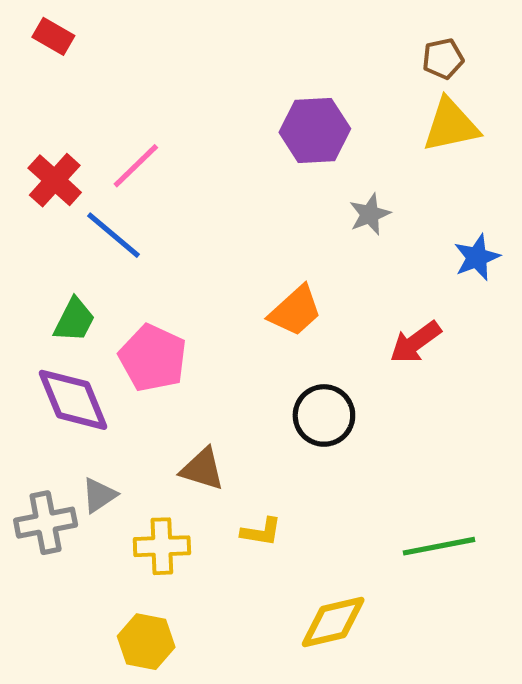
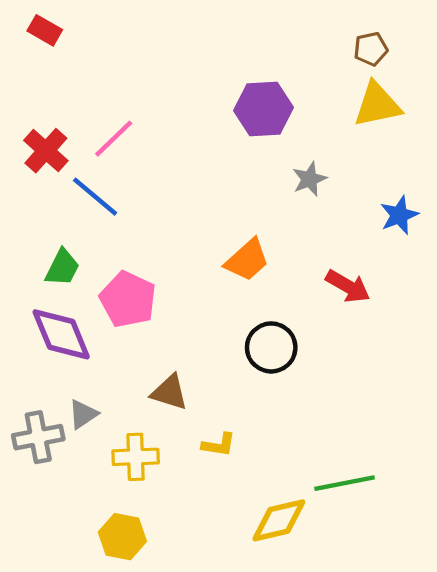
red arrow: (415, 342) -> (348, 286), turned -114
green line: (439, 546) -> (344, 483), moved

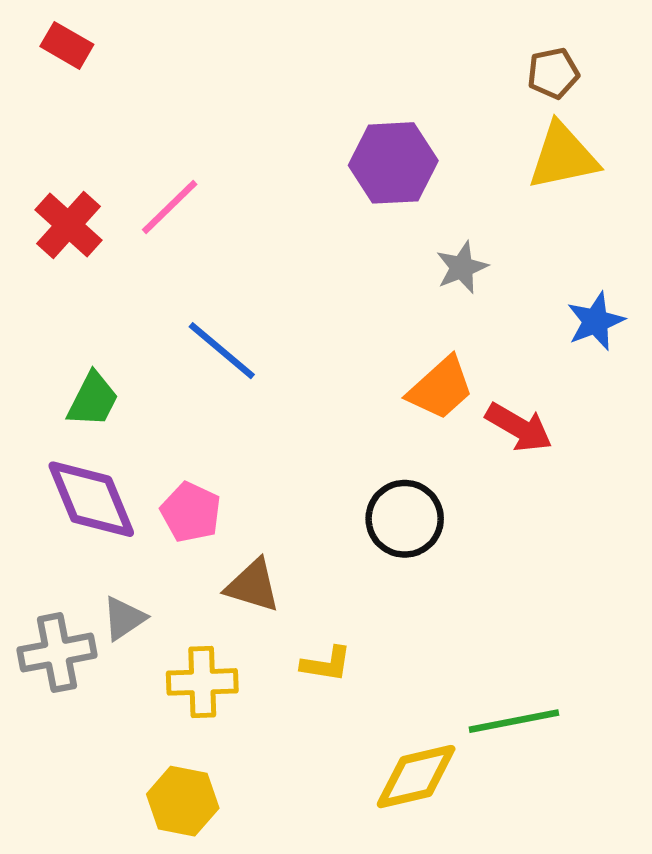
blue line: (95, 197) -> (222, 351), moved
orange trapezoid: (247, 260) -> (441, 388), moved
pink pentagon: (128, 299) -> (191, 512), moved, size x0.7

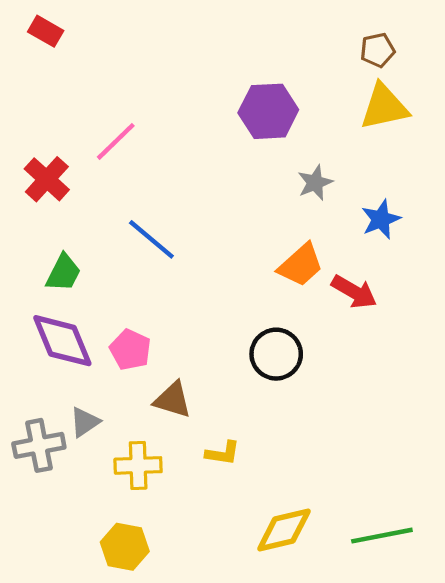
red cross: (68, 225) -> (47, 179), moved
blue star: (596, 321) -> (381, 219), moved
green line: (514, 721) -> (382, 536), moved

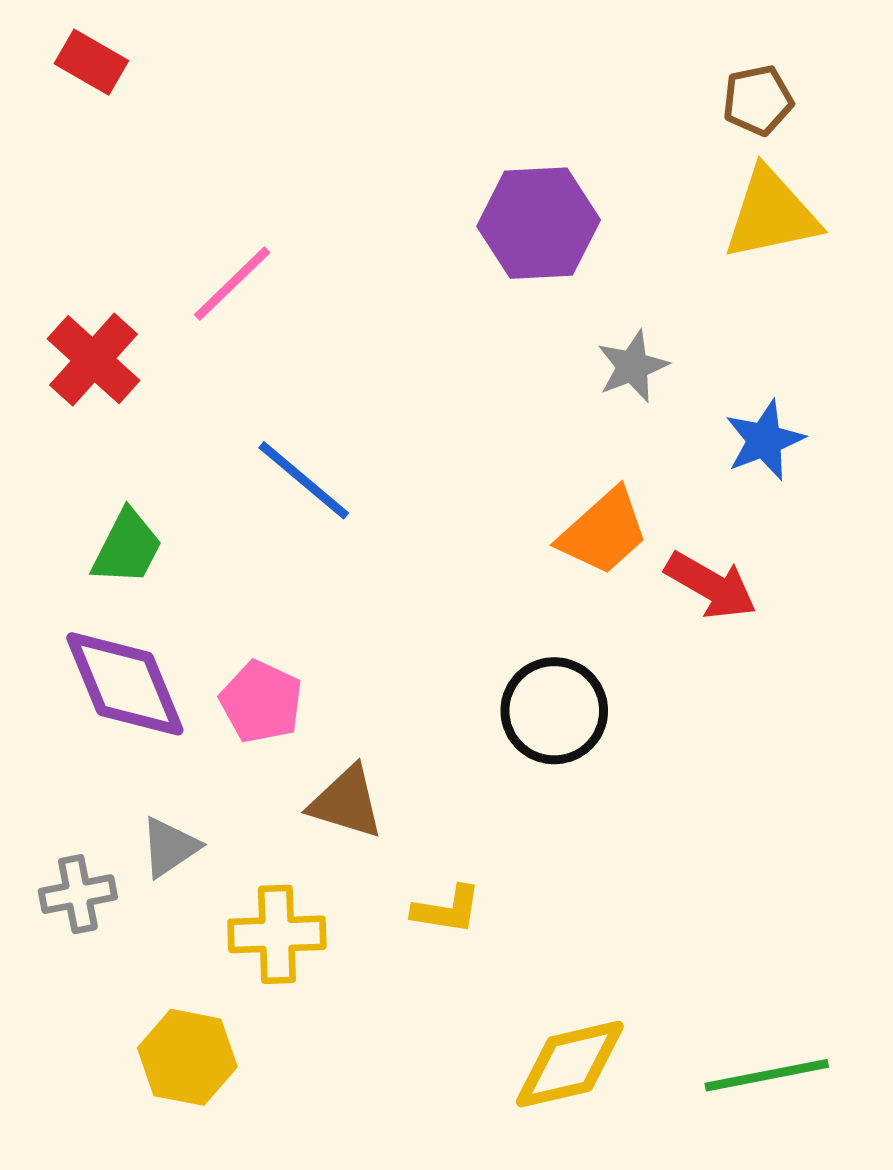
gray cross: (39, 445) -> (78, 894), size x0.7
yellow hexagon: (125, 547) -> (187, 1057), moved

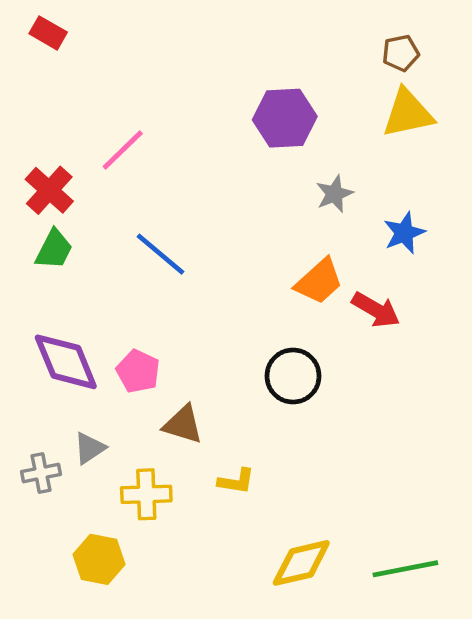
green trapezoid: (127, 547) -> (54, 249), moved

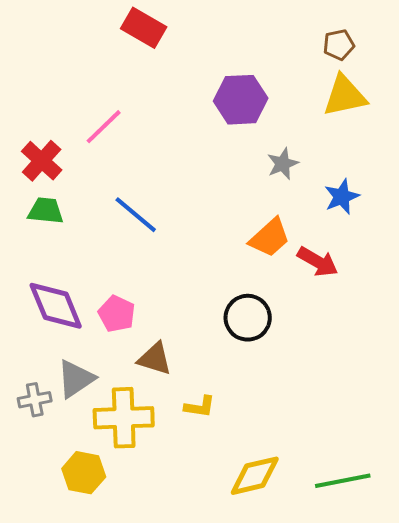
red rectangle: (48, 33) -> (144, 28), moved, size x1.4
green trapezoid: (54, 249) -> (46, 211), turned -111
gray triangle: (90, 448) -> (76, 379), size x1.4
yellow cross: (146, 494) -> (124, 418), size x1.4

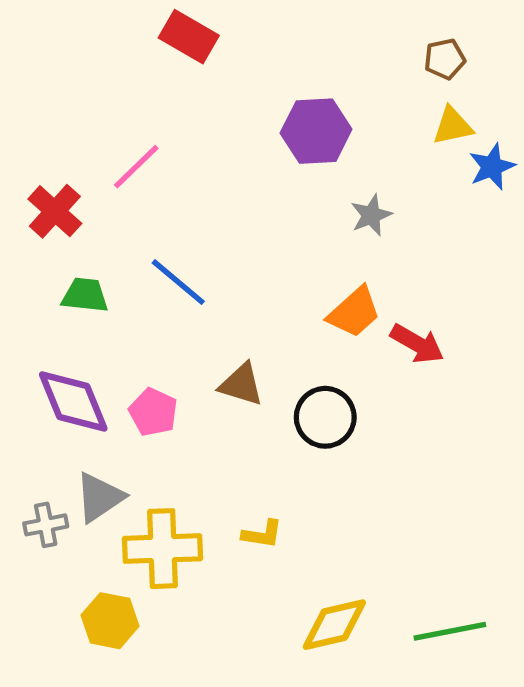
yellow triangle: (345, 96) -> (453, 126), size x0.7
blue star: (342, 197) -> (492, 167), moved
green trapezoid: (46, 211) -> (85, 295), moved
brown triangle: (155, 359) -> (241, 384), moved

